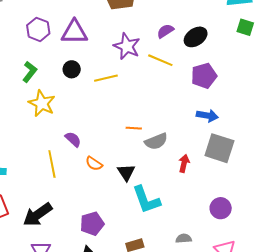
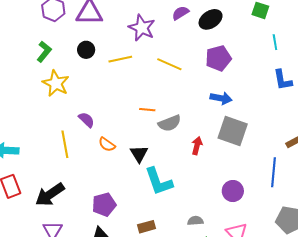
yellow line: (160, 60) -> (169, 64), moved

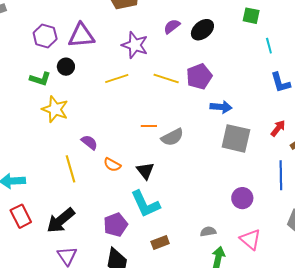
black circle: (86, 50) -> (66, 67), moved
green L-shape: (44, 52) -> (40, 79), turned 75
purple pentagon: (218, 58) -> (199, 76), moved
red arrow: (197, 146) -> (278, 128), moved, turned 30
cyan L-shape: (159, 181) -> (145, 204), moved

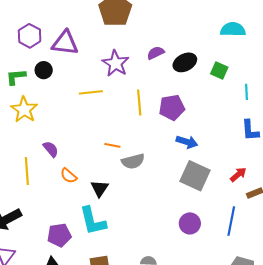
green square: (251, 16) -> (219, 70), moved
yellow line: (166, 78) -> (139, 103), turned 55
green L-shape: (40, 79) -> (16, 77), turned 145
purple circle: (242, 198) -> (190, 223), moved

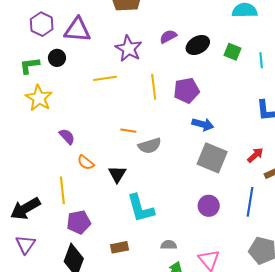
cyan line: (247, 92) -> (261, 60), moved
yellow line: (27, 171) -> (62, 190), moved
cyan L-shape: (93, 221) -> (140, 208), moved

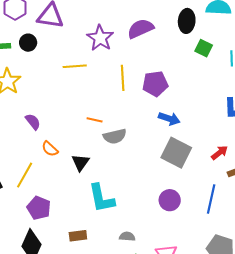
purple semicircle: (168, 36) -> (140, 29), size x1.5
black ellipse: (198, 45) -> (187, 21), moved, turned -60
yellow line: (62, 190) -> (25, 175), turned 32
purple pentagon: (79, 222) -> (39, 208), turned 30

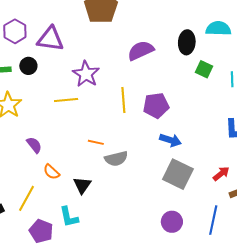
purple star: (100, 38) -> (86, 74), moved
yellow line: (75, 66) -> (66, 100), moved
cyan L-shape: (101, 198) -> (69, 217), moved, size x0.7

